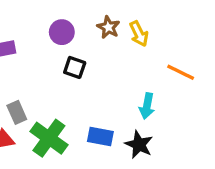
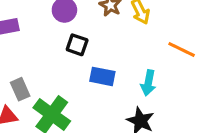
blue rectangle: (100, 137) -> (102, 76), moved

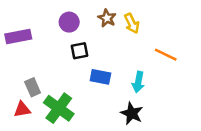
black square: (77, 45) -> (80, 51), turned -30

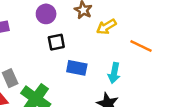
yellow arrow: (132, 23) -> (106, 27), moved, turned 84

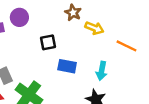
purple circle: (46, 14) -> (19, 17), moved
yellow arrow: (106, 27) -> (94, 28), turned -126

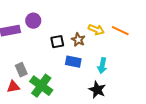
brown star: (73, 13) -> (78, 40), moved
orange line: (127, 46) -> (120, 31), moved

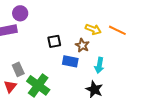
purple circle: (33, 21) -> (20, 13), moved
brown star: (78, 40) -> (82, 45), moved
red triangle: (13, 87) -> (10, 86), turned -40

